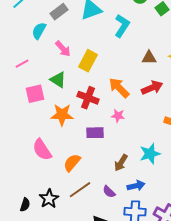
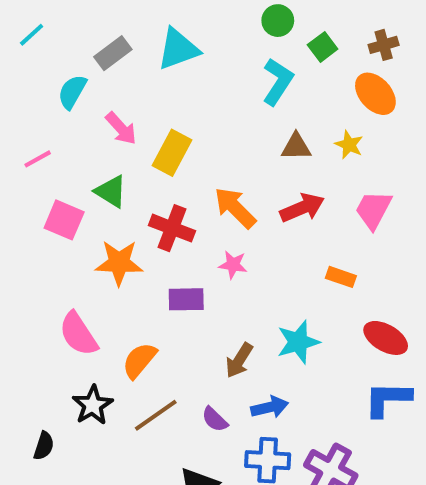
cyan L-shape: (122, 26) -> (278, 82), moved
pink square: (35, 94) -> (64, 220), turned 36
black star: (49, 199) -> (93, 405), moved

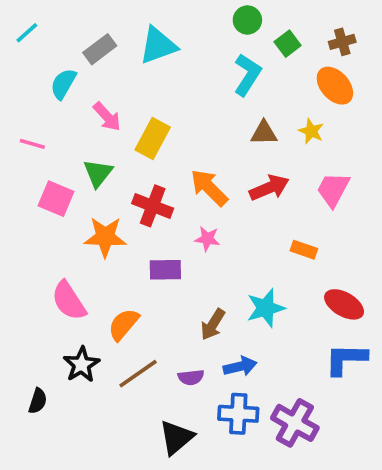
pink line: (38, 159) -> (32, 144), turned 45
green triangle: (111, 191) -> (98, 173), turned 36
purple semicircle: (215, 419) -> (191, 377), turned -50

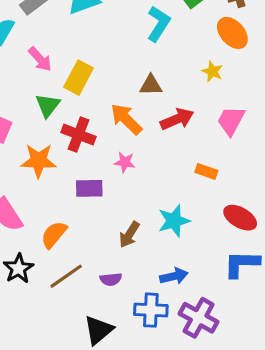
brown triangle: (264, 133) -> (151, 85), moved
green triangle: (98, 173) -> (48, 105), moved
blue arrow: (240, 366) -> (174, 276), moved

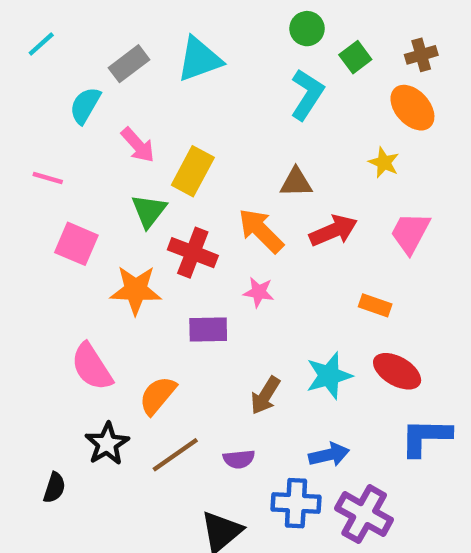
red ellipse: (240, 218) -> (397, 371), moved

